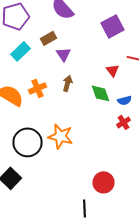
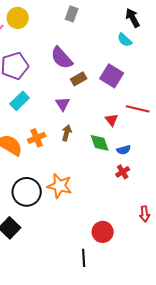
purple square: (112, 26) -> (112, 76), turned -30
brown rectangle: (48, 38) -> (79, 79), moved

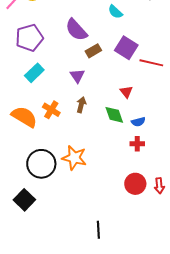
cyan semicircle: (125, 40) -> (115, 12), moved
red line: (138, 109) -> (151, 63), moved
orange cross: (37, 138) -> (51, 110), turned -36
red cross: (123, 172) -> (137, 144), turned 32
red circle: (103, 232) -> (135, 184), moved

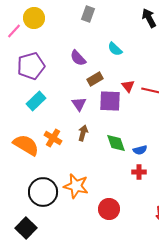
cyan semicircle: (115, 12) -> (115, 49), moved
purple semicircle: (76, 30) -> (78, 58), size x0.7
purple square: (126, 48) -> (110, 101), moved, turned -30
red triangle: (126, 92) -> (128, 86), moved
red circle: (135, 184) -> (109, 209), moved

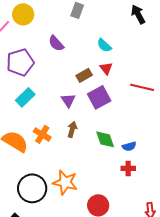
purple semicircle: (78, 58) -> (56, 43), moved
red triangle: (128, 86) -> (106, 68), moved
purple square: (110, 101) -> (99, 97), turned -30

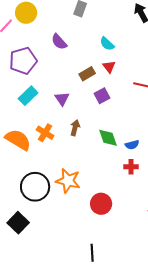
purple square: (99, 97) -> (102, 96), size x0.7
purple triangle: (68, 100) -> (62, 99), moved

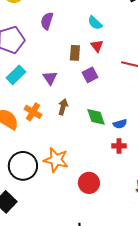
purple semicircle: (59, 42) -> (47, 21), turned 60
brown rectangle: (87, 74) -> (75, 53), turned -56

